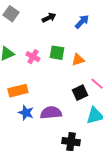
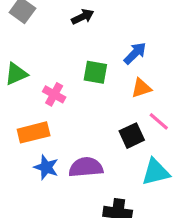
blue arrow: (82, 22) -> (135, 53), moved
pink cross: (33, 57) -> (54, 94), moved
orange triangle: (78, 60) -> (141, 88), moved

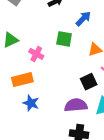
blue arrow: (135, 53) -> (83, 19), moved
purple semicircle: (86, 167) -> (76, 105), moved

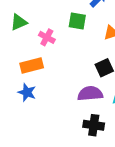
blue star: (31, 103) -> (27, 92), moved

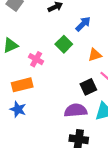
green square: (77, 21) -> (64, 44), turned 35

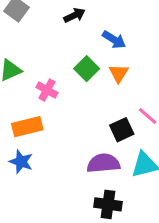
blue arrow: (83, 24) -> (114, 40), turned 77
orange triangle: (95, 55) -> (119, 73), moved, turned -40

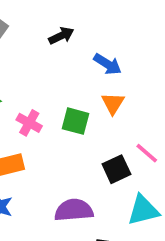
green square: (87, 69) -> (76, 121), moved, turned -30
purple semicircle: (103, 163) -> (74, 210), moved

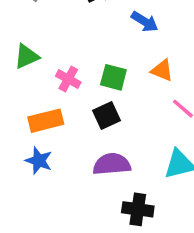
orange triangle: (113, 103) -> (162, 70), moved, turned -40
black square: (116, 169) -> (107, 116), moved

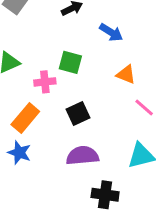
green square: (113, 77) -> (70, 62), moved
pink cross: (68, 79) -> (45, 82), turned -35
orange rectangle: (46, 121) -> (25, 118), turned -36

